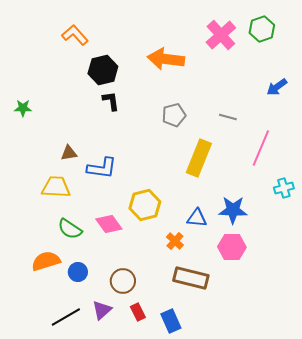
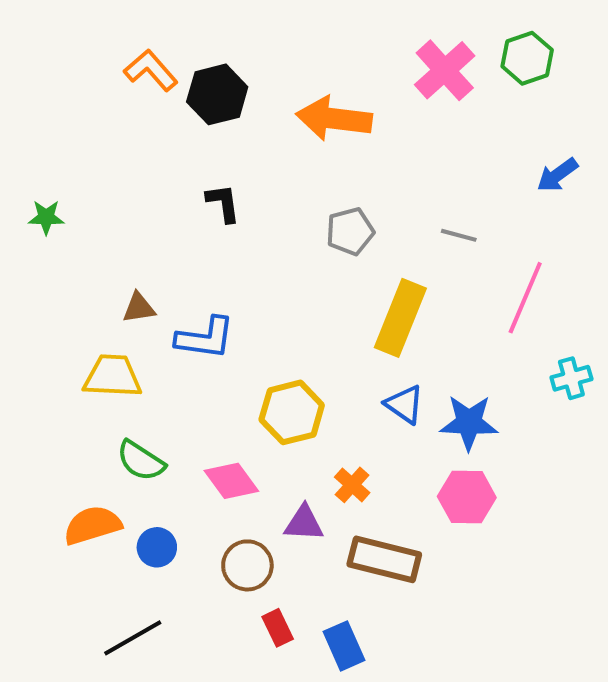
black hexagon: (103, 70) -> (217, 94), moved
blue triangle: (197, 218) -> (404, 404), moved, turned 30
pink diamond: (109, 224) -> (231, 481), moved
purple triangle: (102, 310) -> (304, 523), moved, turned 45

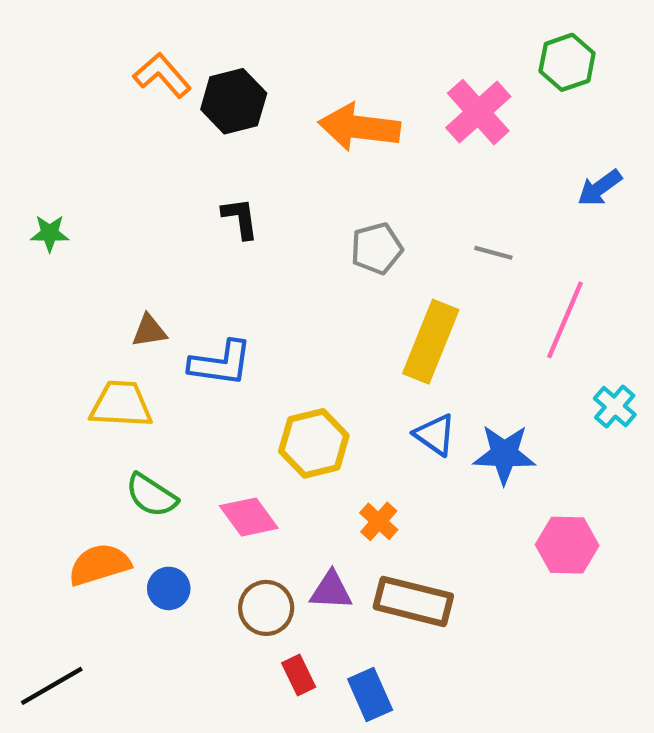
pink cross: (445, 70) -> (478, 112), moved
cyan cross: (571, 378) -> (615, 407), turned -33
pink hexagon: (467, 497) -> (567, 545), moved
purple triangle: (304, 523) -> (331, 591), moved
black line: (133, 638) -> (52, 686), moved

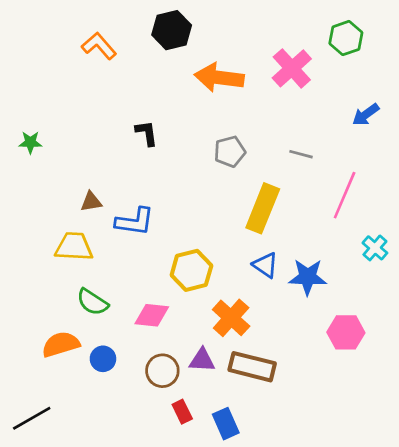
black hexagon: (234, 101) -> (172, 30), moved
pink diamond: (249, 517) -> (152, 315), turned -48
orange cross: (379, 521) -> (231, 318), size x1.6

